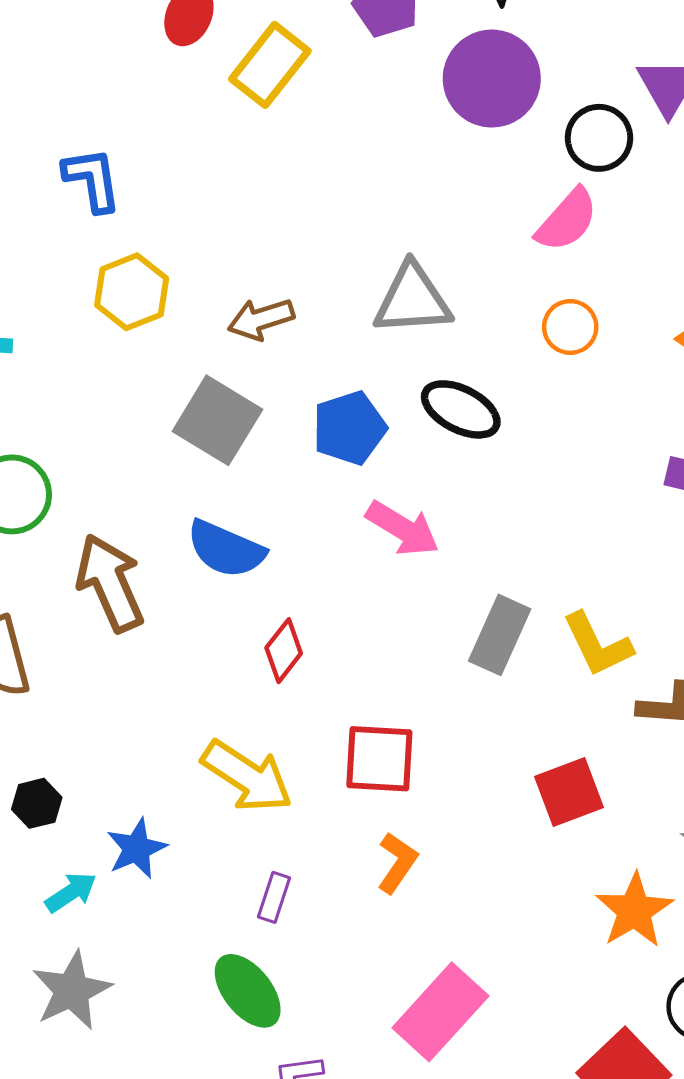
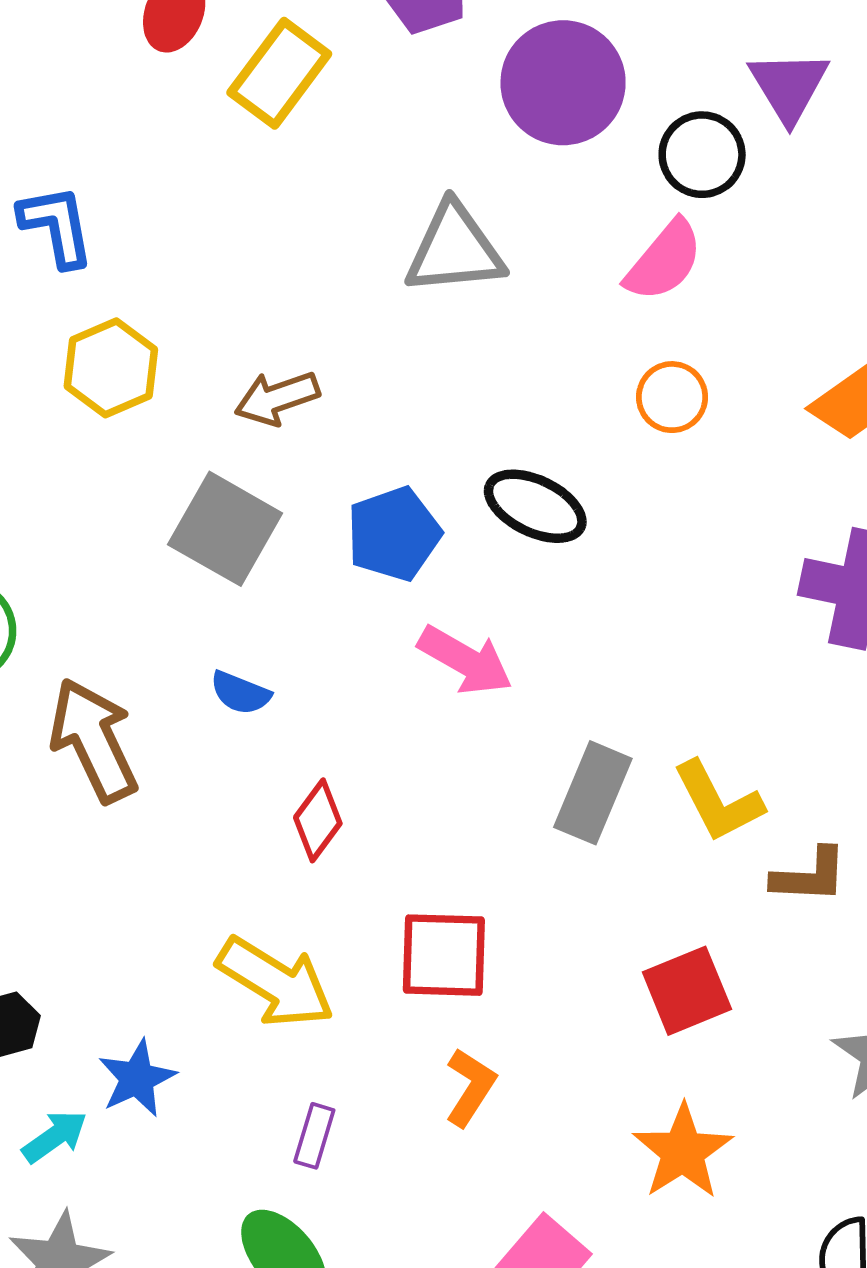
gray triangle: (413, 300) -> (455, 249), moved
blue semicircle: (226, 549) -> (240, 693), size x0.6
orange star: (634, 911) -> (683, 1152), moved

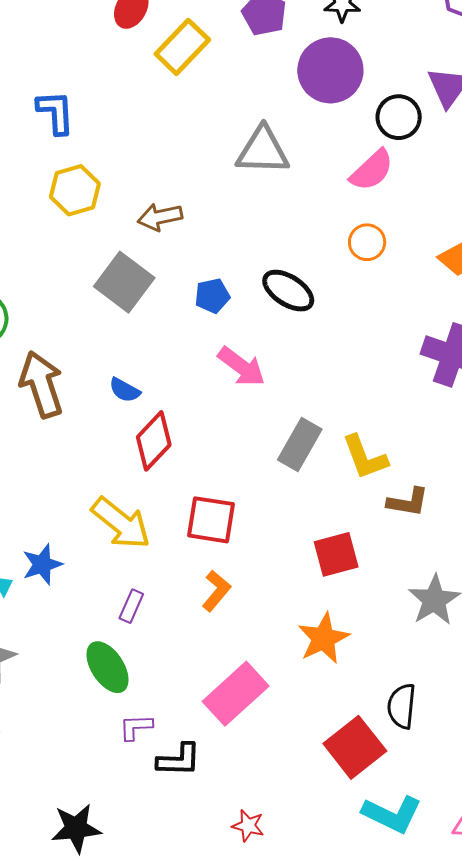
blue pentagon: (394, 534) -> (212, 296), size x0.7
blue semicircle: (240, 693) -> (125, 390), moved
red diamond: (318, 820) -> (154, 441), size x1.4

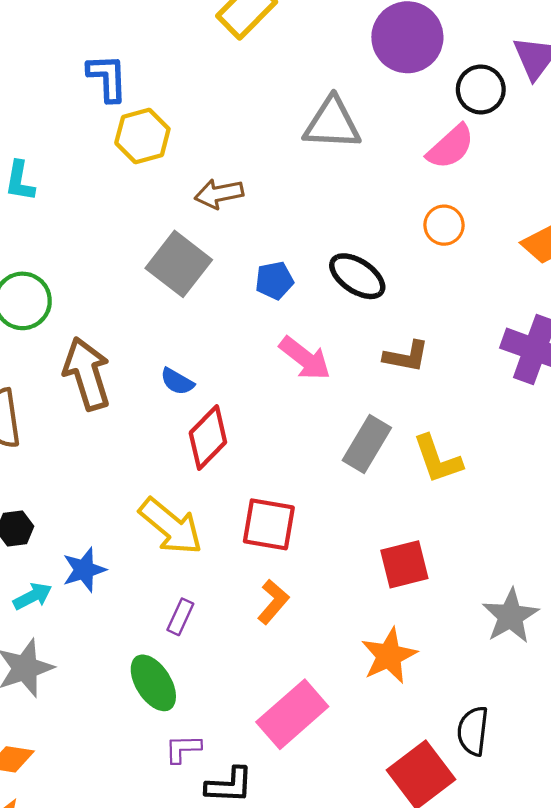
yellow hexagon: (75, 190) -> (142, 136), moved
brown L-shape: (408, 502) -> (406, 356), moved

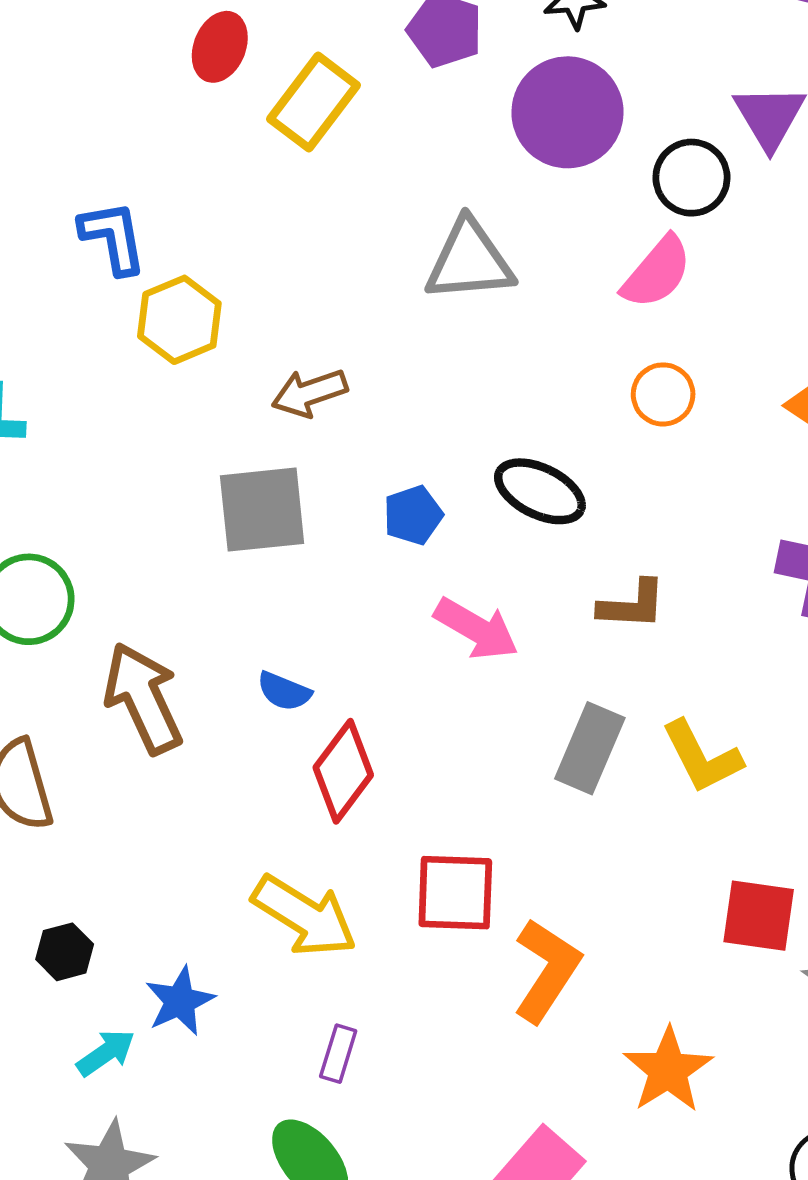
gray square: (179, 264) -> (262, 510), turned -36
red square: (404, 564) -> (759, 916), moved, turned 30
orange L-shape: (273, 602) -> (547, 970), moved, size x1.5

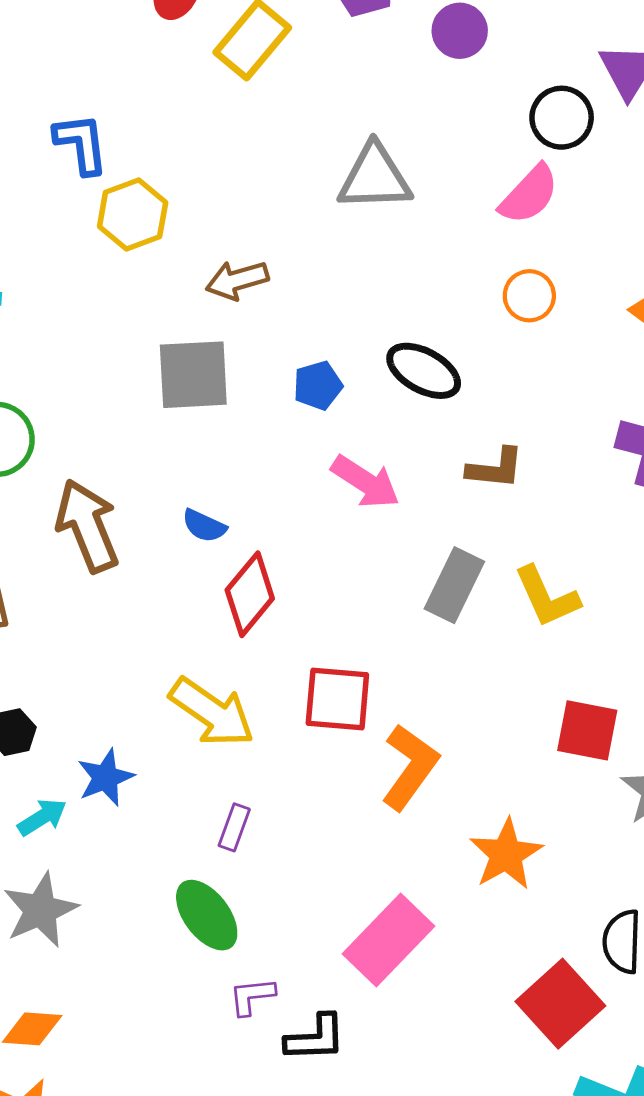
purple circle: (567, 112) -> (460, 31), moved, size x0.6

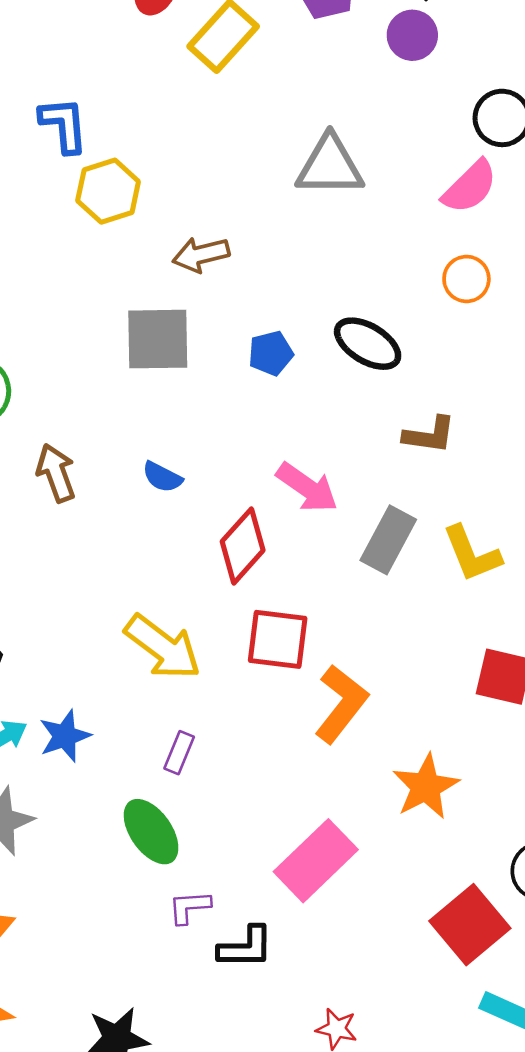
pink arrow: (365, 482) -> (307, 488), moved
brown arrow: (87, 526) -> (56, 473), size x0.7
red diamond: (250, 594) -> (243, 546), moved
blue star: (105, 778) -> (65, 736), moved

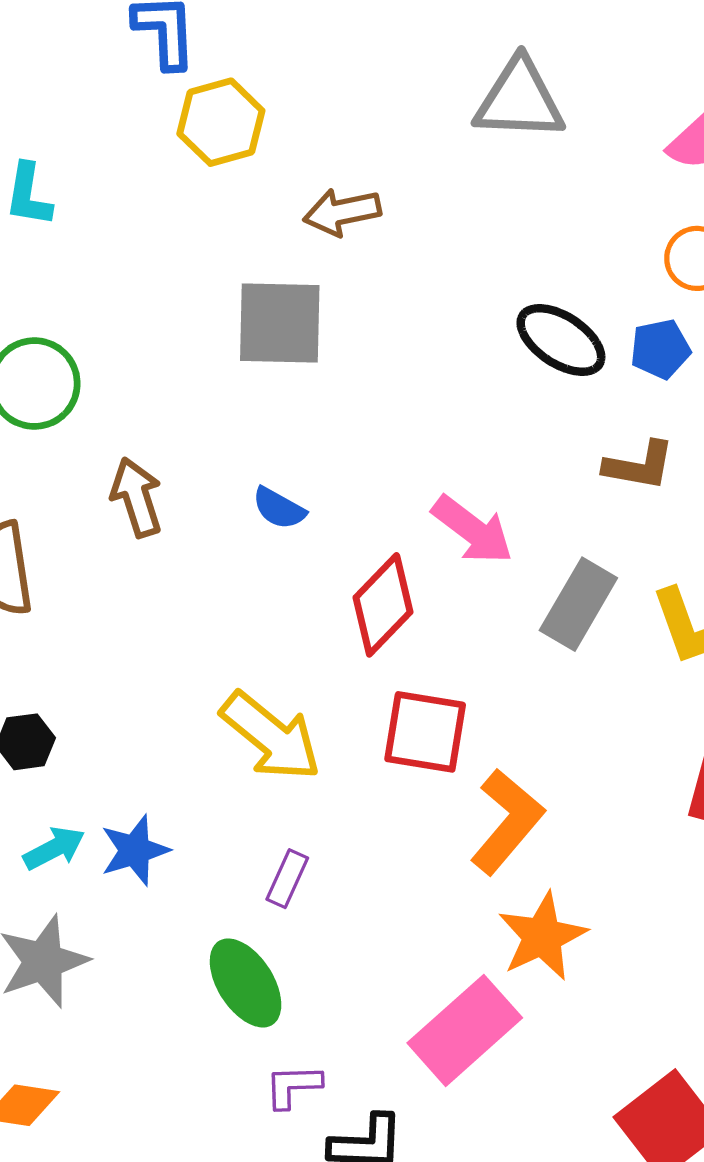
blue pentagon: (271, 353) -> (660, 349), moved
orange star: (426, 787) -> (542, 937), moved

